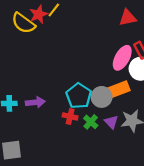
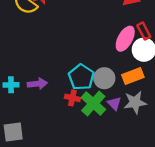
orange rectangle: (119, 89) -> (133, 76), moved
green cross: (91, 122) -> (93, 103), size x1.6

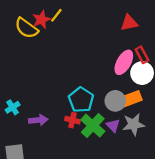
gray circle: (104, 78) -> (115, 101), moved
purple arrow: (37, 84) -> (38, 120), moved
cyan cross: (11, 85) -> (13, 107), turned -32

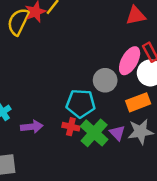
yellow semicircle: (26, 28) -> (18, 22), turned 80
cyan pentagon: (81, 100) -> (81, 103), turned -30
gray circle: (115, 101) -> (105, 80), moved

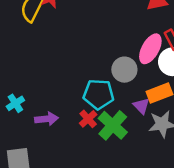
red cross: (71, 127) -> (88, 119), turned 35
purple triangle: (117, 133) -> (141, 106), moved

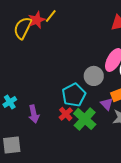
cyan pentagon: (98, 94) -> (74, 95), turned -30
purple arrow: (47, 119) -> (34, 114), turned 84

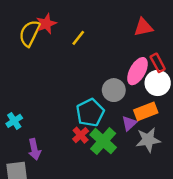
yellow line: (51, 16) -> (78, 38), moved
purple triangle: (107, 104) -> (129, 123), turned 32
purple arrow: (34, 114) -> (34, 149), moved

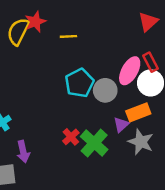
red triangle: (143, 27) -> (148, 22), moved, turned -30
yellow line: (78, 38) -> (68, 36), turned 49
cyan pentagon: (90, 113) -> (79, 83), moved
gray star: (148, 140) -> (141, 142), turned 30

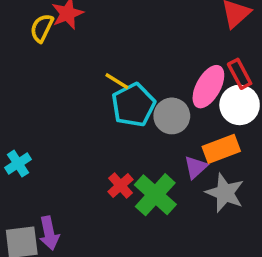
yellow semicircle: (18, 32) -> (42, 28), size x0.7
yellow line: (68, 36) -> (117, 81), moved, turned 35
purple arrow: (23, 152) -> (49, 233), moved

